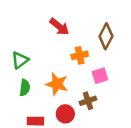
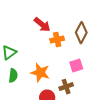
orange cross: (80, 55) -> (57, 40), moved

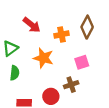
red arrow: (42, 25) -> (32, 25), moved
orange star: (40, 73) -> (43, 58), moved

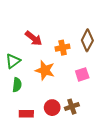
brown cross: (71, 85) -> (72, 107), moved

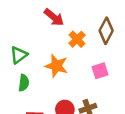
red arrow: (34, 38) -> (54, 17), moved
orange cross: (63, 48) -> (77, 39), turned -32

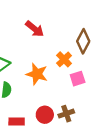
orange cross: (77, 39) -> (64, 59), moved

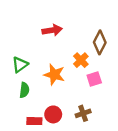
red arrow: (35, 29) -> (52, 30), turned -48
red circle: (45, 115) -> (53, 114), moved

